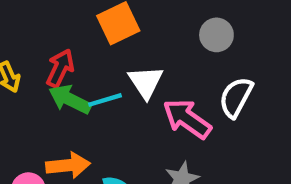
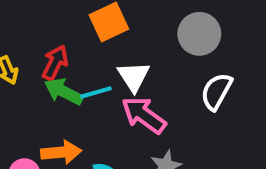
gray circle: (216, 35) -> (199, 34), size x1.4
pink arrow: (187, 119) -> (144, 115), moved

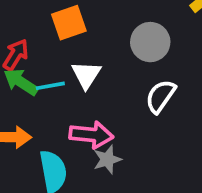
pink arrow: (144, 115) -> (91, 135), moved, turned 144

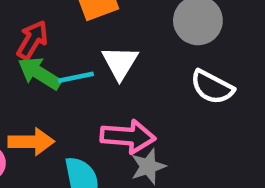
white semicircle: (160, 96) -> (212, 87), turned -96

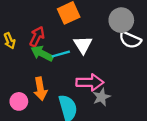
white semicircle: (212, 87) -> (130, 40), moved
orange arrow: (31, 142) -> (40, 89), turned 85

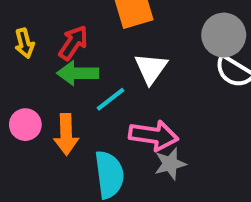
green arrow: (42, 53) -> (78, 73), turned -35
cyan line: (61, 54) -> (110, 99), moved, turned -30
pink circle: (19, 101) -> (25, 125), moved

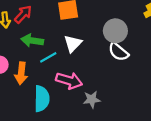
red arrow: (73, 43) -> (23, 14), moved
gray star: (170, 164) -> (92, 99), moved

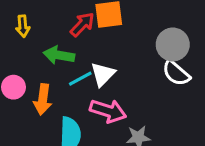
red arrow: (23, 14) -> (82, 24), moved
white triangle: (73, 44) -> (103, 74), moved

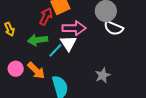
orange arrow: (43, 99) -> (36, 71), turned -36
pink arrow: (108, 111) -> (74, 28), moved

